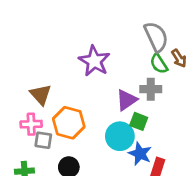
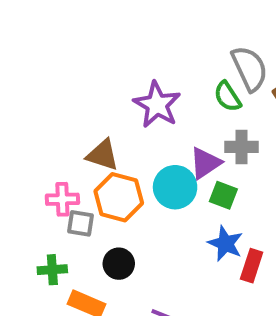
green semicircle: (159, 64) -> (227, 97), moved
brown triangle: (41, 95) -> (103, 155), moved, turned -30
cyan circle: (120, 136) -> (175, 187), moved

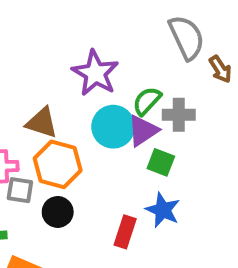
green semicircle: (227, 97) -> (147, 101), moved, turned 76
cyan circle: (175, 187) -> (113, 127), moved
black circle: (119, 264) -> (58, 212), moved
red rectangle: (252, 266) -> (125, 232), moved

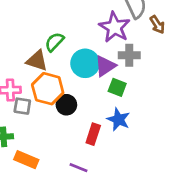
purple star: (95, 73) -> (115, 27), moved
green semicircle: (147, 101) -> (54, 42), moved
black circle: (58, 212) -> (66, 105), moved

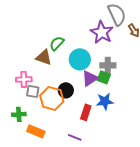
gray cross: (129, 55) -> (108, 65), moved
purple triangle: (105, 66) -> (90, 78), moved
orange hexagon: (48, 89) -> (52, 98), moved
blue star: (119, 119) -> (105, 101), turned -30

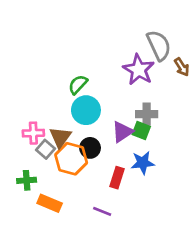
brown triangle: (44, 57) -> (60, 137), moved, turned 48
cyan circle: (80, 59) -> (86, 110), moved
gray square: (33, 91) -> (45, 149), turned 32

